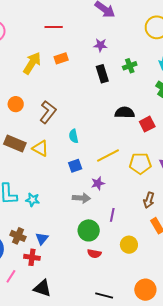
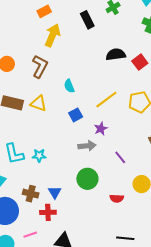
yellow arrow: (32, 63) -> (52, 35), moved
purple line: (112, 215) -> (120, 157), turned -40
green circle: (89, 230) -> (87, 179), moved
red semicircle: (94, 254) -> (117, 198), moved
pink line: (11, 276) -> (30, 235), turned 48

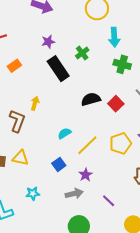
black rectangle: (87, 20) -> (58, 69), size x1.4
yellow arrow: (52, 35) -> (35, 103), moved, size x0.6
cyan semicircle: (69, 86) -> (64, 133), moved, turned 88
cyan star: (39, 155) -> (33, 193), moved

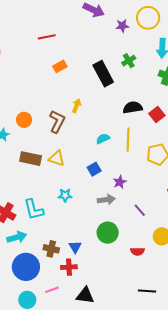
purple star: (48, 42) -> (122, 26), moved
yellow line: (87, 145) -> (128, 140), moved, turned -50

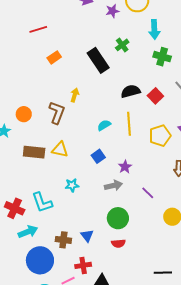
red semicircle: (137, 251) -> (118, 243), moved
red cross: (69, 267) -> (83, 265), moved

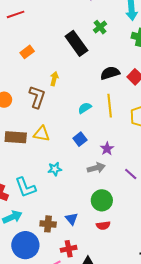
orange rectangle: (54, 57) -> (27, 52), moved

